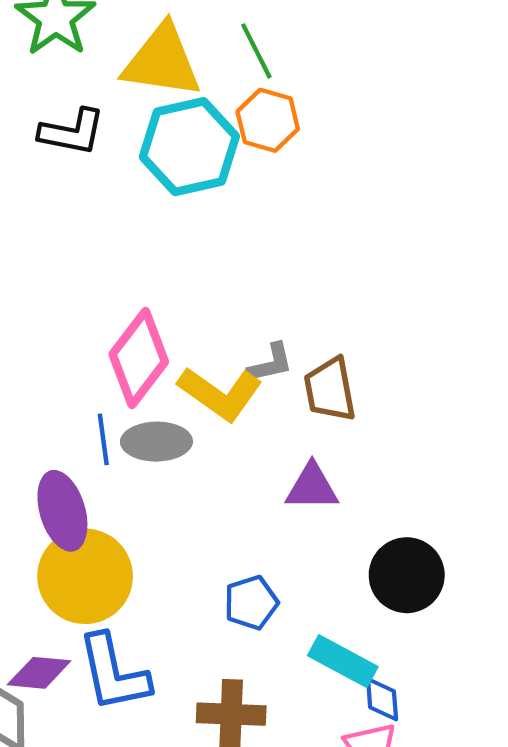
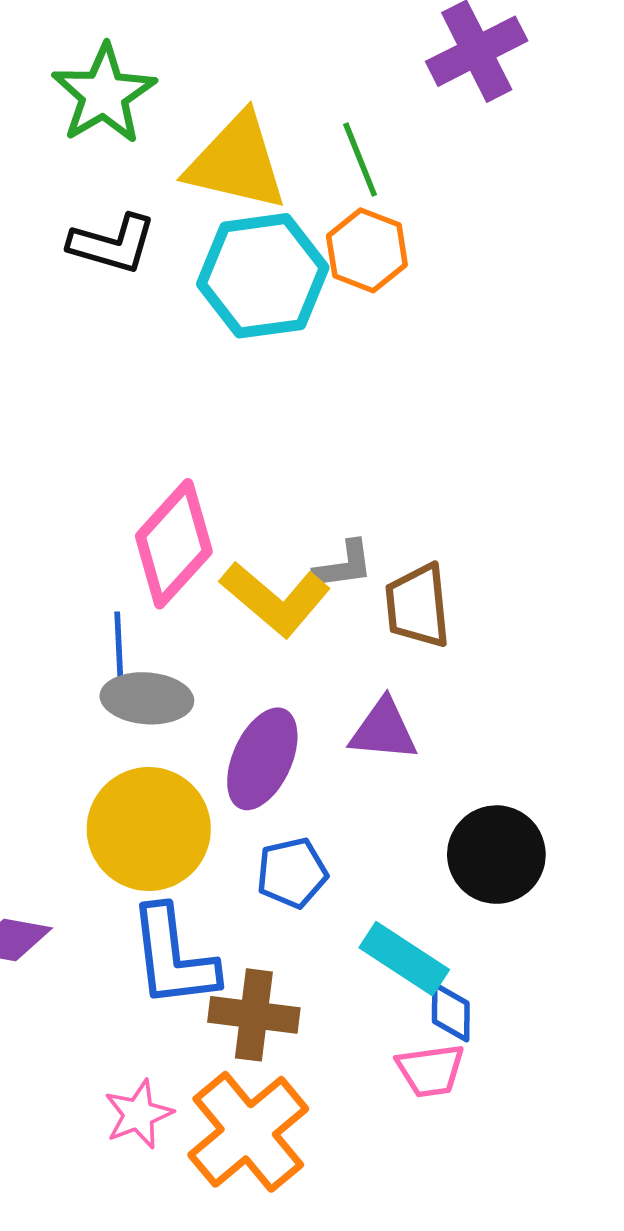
gray ellipse: (156, 442) -> (147, 698), moved
purple ellipse: (62, 511) -> (262, 759), moved, turned 36
yellow circle: (85, 576) -> (149, 829), moved
blue L-shape: (113, 673) -> (173, 957), moved

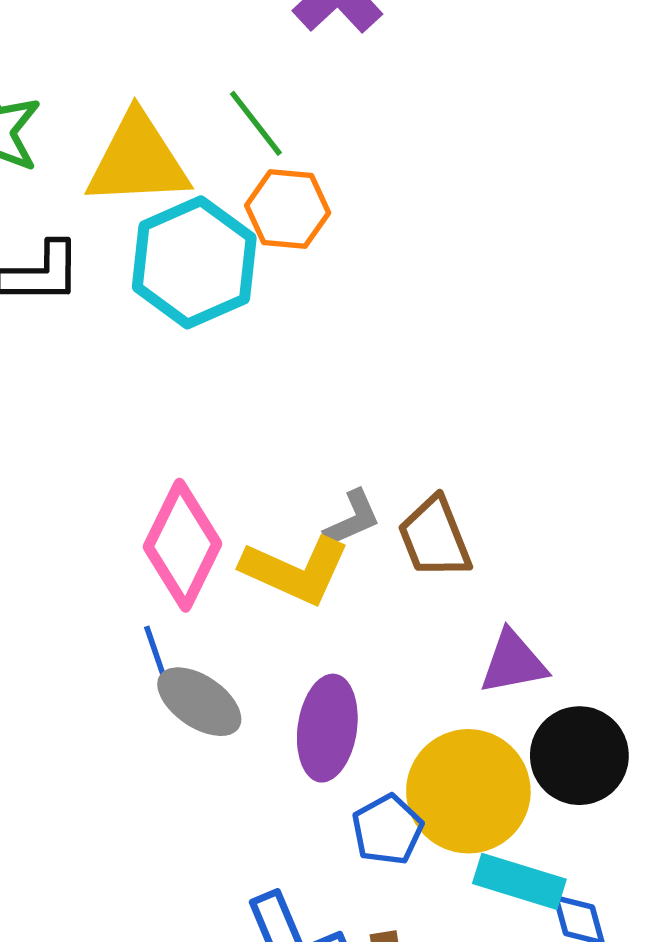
gray ellipse: (147, 698) -> (199, 702), turned 46
purple triangle: (384, 730) -> (513, 662), moved
yellow circle: (149, 829) -> (468, 791), moved

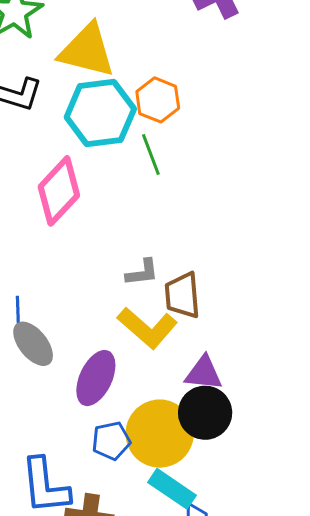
green line: (256, 123) -> (151, 155), moved
pink diamond: (183, 545) -> (59, 191), moved
yellow L-shape: (295, 570) -> (147, 328), moved
black circle: (579, 756) -> (205, 413), moved

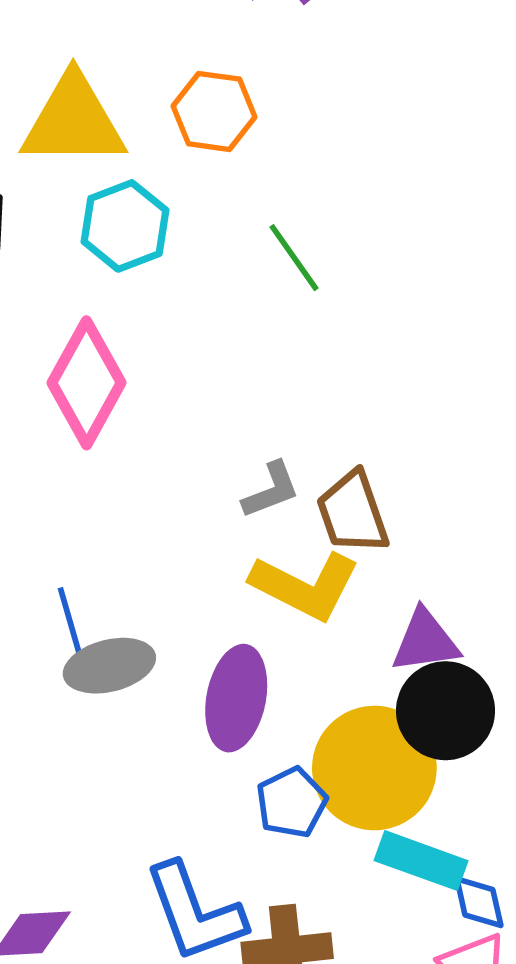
orange hexagon: (158, 100) -> (214, 111), moved
cyan hexagon: (100, 113) -> (125, 226), size x0.7
green line: (151, 155) -> (294, 258), moved
gray ellipse: (33, 344) -> (109, 666), turned -51

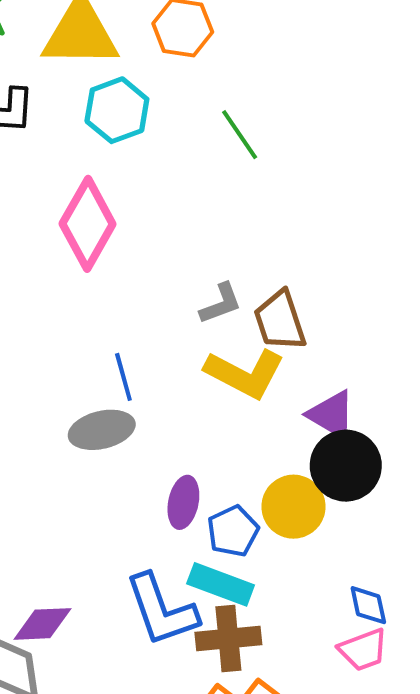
blue line: (70, 620) -> (123, 377), moved
purple triangle: (425, 641) -> (332, 415), turned 38
purple ellipse: (236, 698) -> (183, 502), moved, size x0.7
yellow circle: (374, 768) -> (293, 507), size x0.7
cyan rectangle: (421, 861) -> (221, 584), moved

